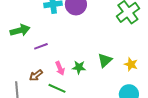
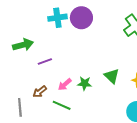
green triangle: (105, 60) -> (112, 76), turned -35
pink arrow: (60, 68) -> (65, 84), turned 72

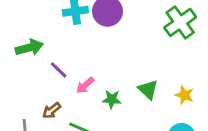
purple line: (45, 62) -> (59, 70), turned 64
pink arrow: (65, 84) -> (85, 85), moved

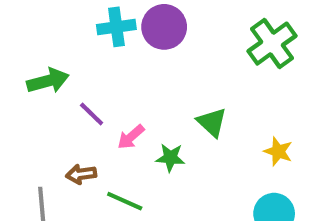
green triangle: (148, 90) -> (212, 122), moved
brown arrow: (52, 110) -> (81, 174), turned 30

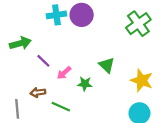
yellow star: (278, 151) -> (142, 80), size x1.5

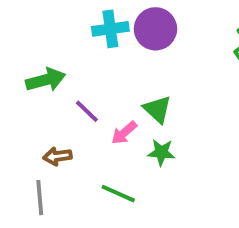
green triangle: (107, 65) -> (157, 109), moved
brown arrow: (38, 92) -> (57, 156), moved

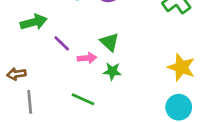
pink arrow: (124, 133) -> (87, 58), turned -144
brown arrow: (57, 156) -> (16, 74), moved

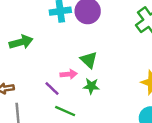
purple line: (62, 43) -> (52, 88), moved

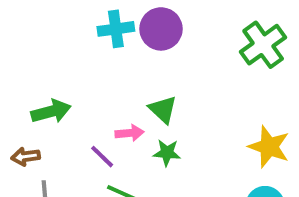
green arrow: (21, 42) -> (51, 111), moved

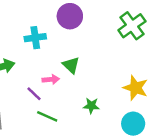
cyan cross: (116, 29) -> (35, 38), moved
green star: (167, 153) -> (91, 106), moved

